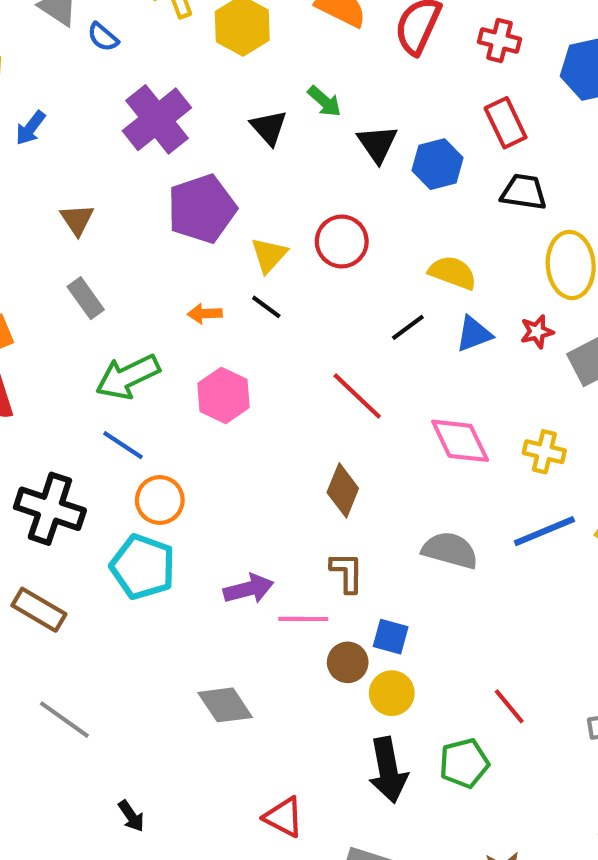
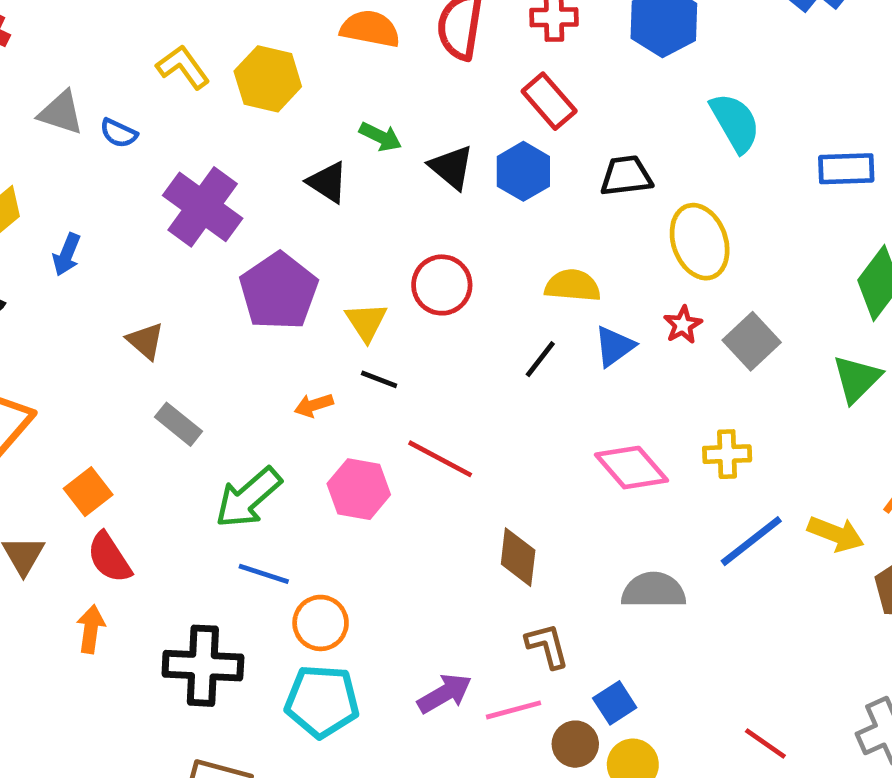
red rectangle: (506, 123) -> (549, 101), moved
red line: (357, 396) -> (440, 459), moved
blue square: (391, 637) -> (615, 703), turned -33

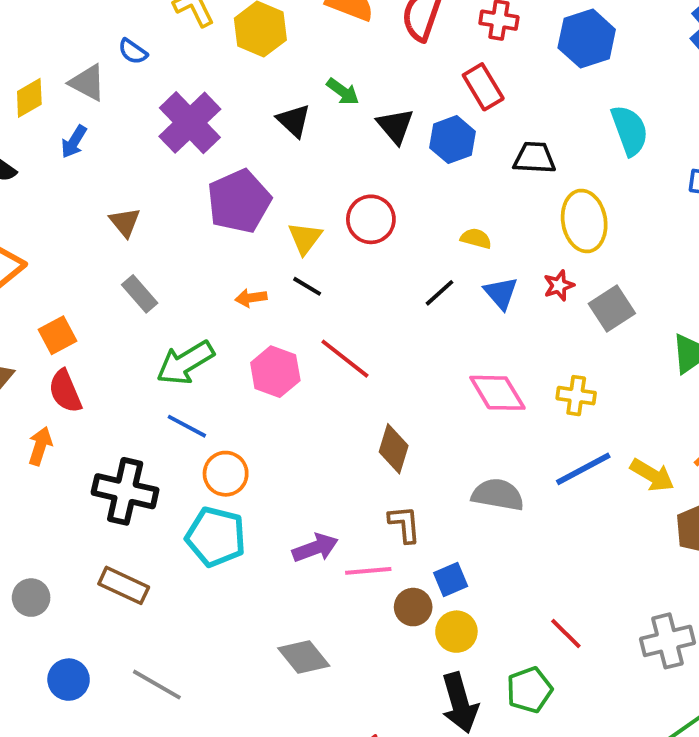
gray triangle: (61, 113) -> (87, 83), moved
yellow semicircle: (573, 286) -> (476, 238), size x0.7
blue triangle: (614, 346) -> (501, 293), turned -45

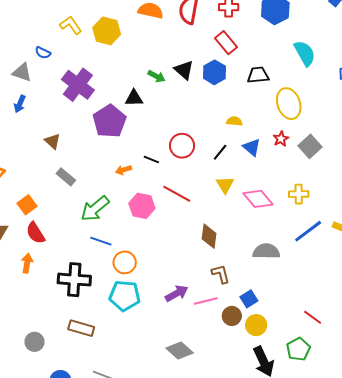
green arrow: (343, 92) -> (156, 76), moved
black triangle: (294, 121) -> (134, 98), moved, turned -36
red circle: (371, 219) -> (182, 146), moved
yellow triangle: (305, 238) -> (225, 185), moved

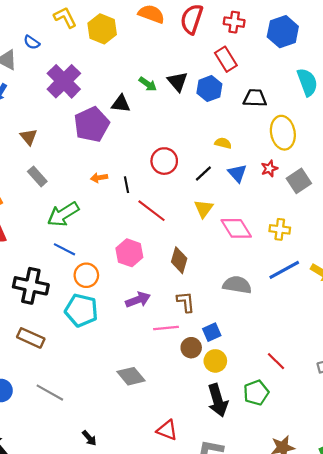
black line: (151, 159) -> (127, 185), moved, turned 49
pink hexagon: (142, 206) -> (129, 253), moved
purple arrow: (177, 293) -> (138, 300), moved

